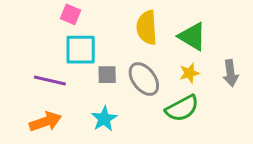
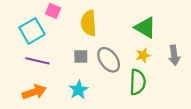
yellow semicircle: (147, 28) -> (89, 23), moved
cyan square: (81, 50) -> (32, 31), moved, turned -30
green semicircle: (182, 108) -> (138, 82), turned -60

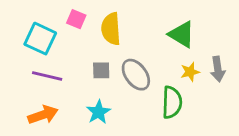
pink square: (53, 11) -> (76, 19), moved
cyan square: (32, 31) -> (40, 39), turned -35
yellow star: (143, 55) -> (190, 72), moved

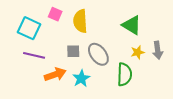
cyan star: (98, 112) -> (81, 78), moved
orange arrow: (43, 115) -> (55, 74), moved

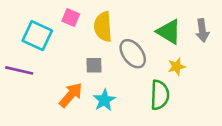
gray arrow: (158, 50) -> (202, 30), moved
gray ellipse: (98, 54) -> (133, 54), moved
purple line: (34, 55) -> (19, 70), moved
orange arrow: (55, 74) -> (71, 95), turned -30

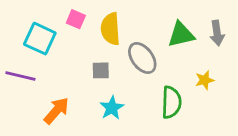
green triangle: (169, 32) -> (181, 34), turned -44
yellow star: (177, 67) -> (205, 80), moved
orange arrow: (71, 95) -> (56, 111), moved

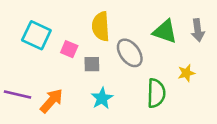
pink square: (76, 19) -> (69, 49), moved
green triangle: (181, 34) -> (165, 31), turned 32
purple line: (20, 76) -> (18, 94), moved

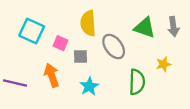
orange arrow: (52, 101) -> (52, 75), moved, turned -60

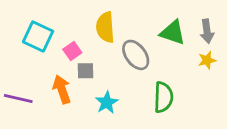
pink square: (60, 43) -> (72, 51), turned 32
gray square: (80, 56) -> (86, 71), moved
yellow star: (163, 64) -> (207, 60), moved

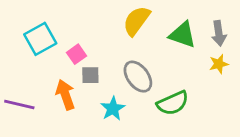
yellow semicircle: (105, 27) -> (136, 21), moved, turned 40
cyan square: (38, 36) -> (40, 39), turned 36
gray ellipse: (136, 55) -> (138, 77), moved
green semicircle: (163, 97) -> (173, 103), turned 64

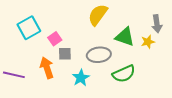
green triangle: (183, 35) -> (125, 37), moved
yellow star: (219, 64) -> (148, 42), moved
gray ellipse: (138, 77) -> (99, 55), turned -60

